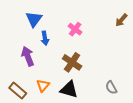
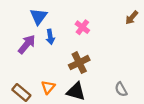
purple arrow: (28, 56) -> (27, 44), moved, turned 60
brown cross: (72, 62) -> (79, 63), turned 30

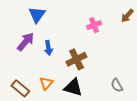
pink cross: (82, 27) -> (94, 25), moved, turned 32
blue arrow: (50, 37) -> (48, 48), moved

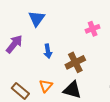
purple arrow: (26, 42) -> (14, 44), moved

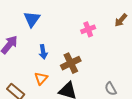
orange triangle: (46, 86) -> (41, 78), moved

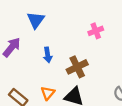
orange triangle: (41, 78) -> (48, 93), moved

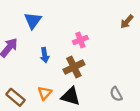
pink cross: (96, 31) -> (80, 40), moved

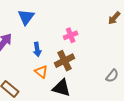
orange triangle: (45, 93) -> (41, 72), moved, turned -32
gray semicircle: (116, 94) -> (112, 76), moved, turned -112

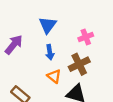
blue triangle: (26, 17) -> (48, 25), moved

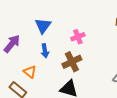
orange triangle: (54, 76) -> (30, 72), moved

